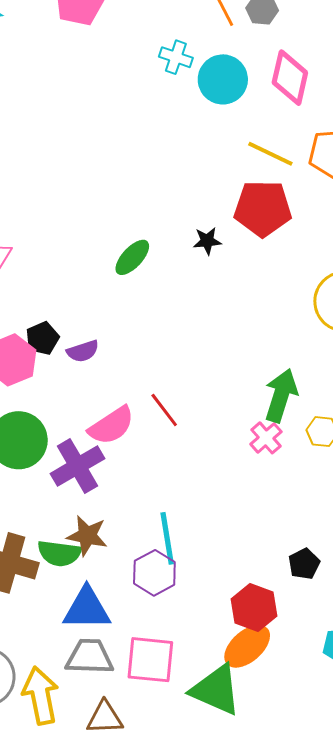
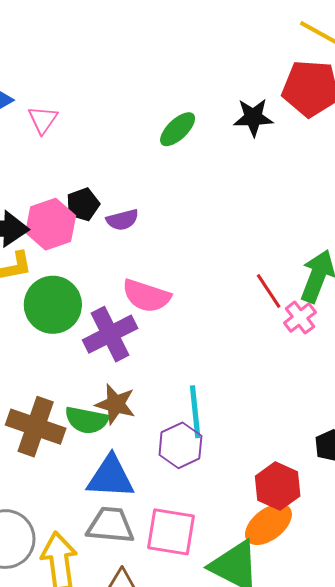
black star: (207, 241) -> (253, 117), size x1.4
red line: (164, 410) -> (269, 291), moved
pink semicircle: (111, 426) -> (146, 296), turned 48

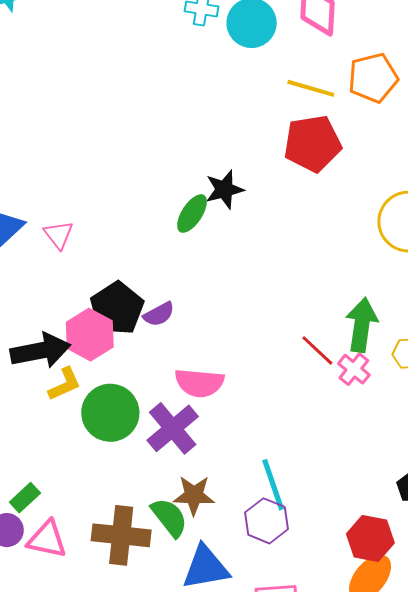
black star: (253, 117) -> (224, 189), moved
black pentagon: (83, 204) -> (117, 308), size x1.6
green semicircle: (87, 420) -> (169, 517), turned -126

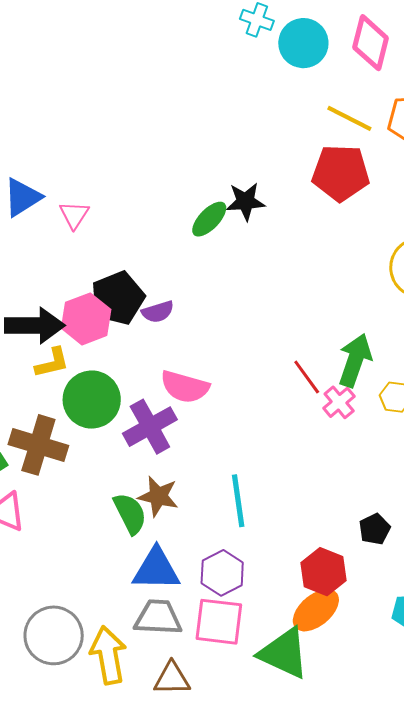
purple hexagon: (266, 521) -> (222, 573), moved
brown cross: (121, 535) -> (38, 445), moved

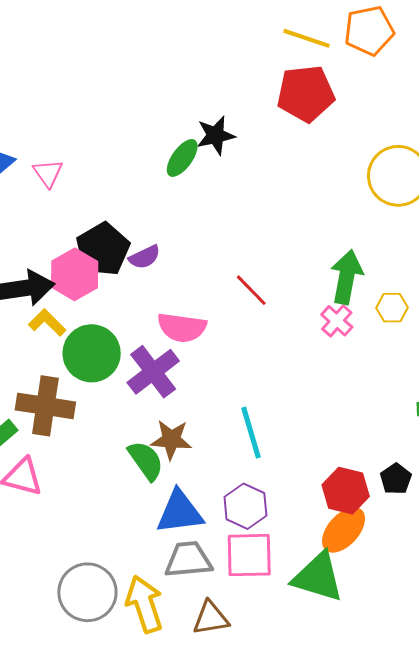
yellow L-shape: (52, 363) -> (47, 323), turned -114
red line: (307, 377) -> (251, 290), moved
black pentagon: (375, 529) -> (396, 479), moved

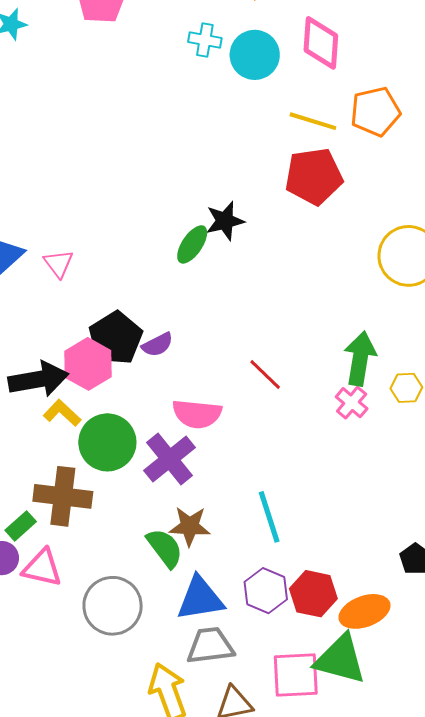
red hexagon: (346, 491) -> (313, 594), moved
orange ellipse: (344, 530) -> (364, 611), turned 30
pink square: (249, 555) -> (296, 675), moved
gray circle: (87, 592) -> (113, 606), moved

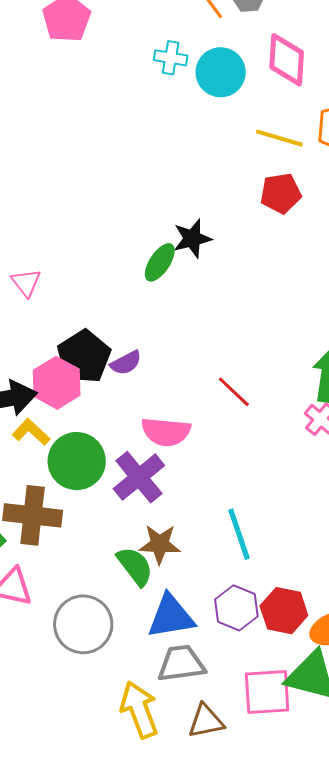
red pentagon: (314, 176) -> (281, 193), size x0.7

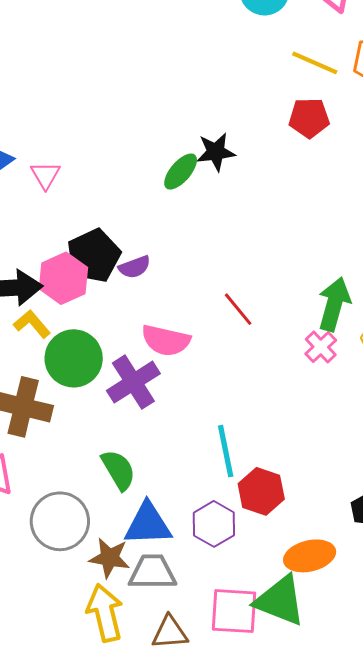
brown star: (160, 544) -> (110, 558), moved
red hexagon: (284, 611) -> (261, 491), moved

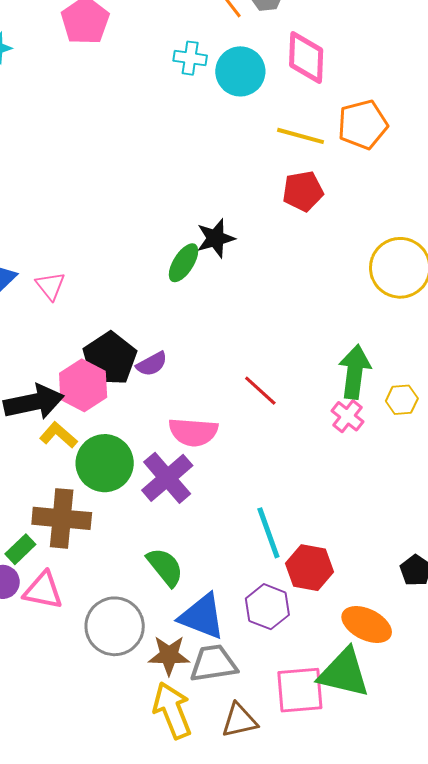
blue triangle: (148, 524) -> (202, 616), turned 32
orange ellipse: (310, 556) -> (367, 625), turned 48

